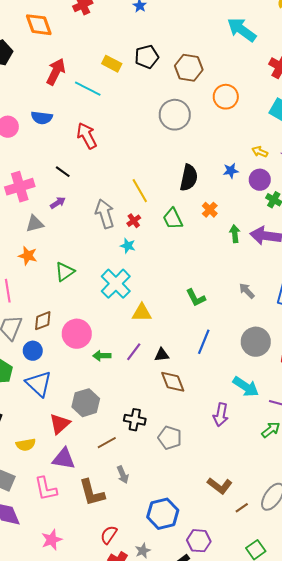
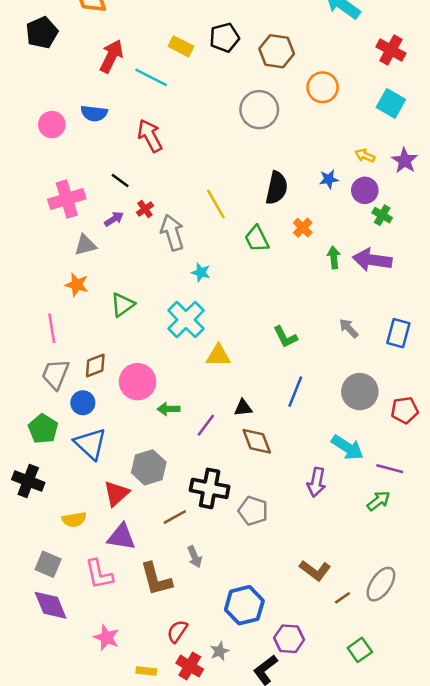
red cross: (134, 221) -> (145, 209), moved
purple line: (134, 352) -> (206, 425), moved
black cross: (135, 420) -> (210, 488), size x1.4
pink star: (52, 540) -> (106, 638), turned -30

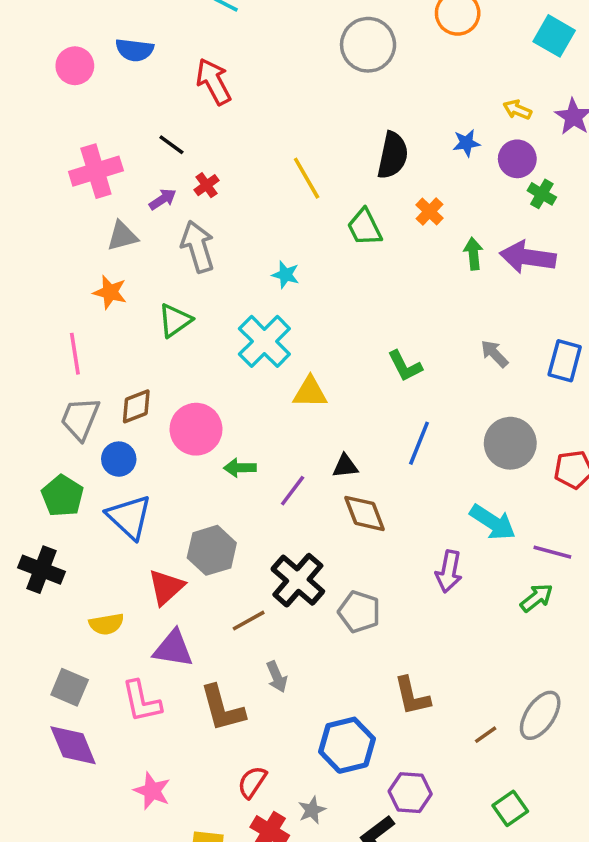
gray arrow: (172, 233) -> (198, 247), moved
black cross: (210, 488) -> (298, 580), turned 30
brown L-shape: (315, 570) -> (412, 696), moved, turned 40

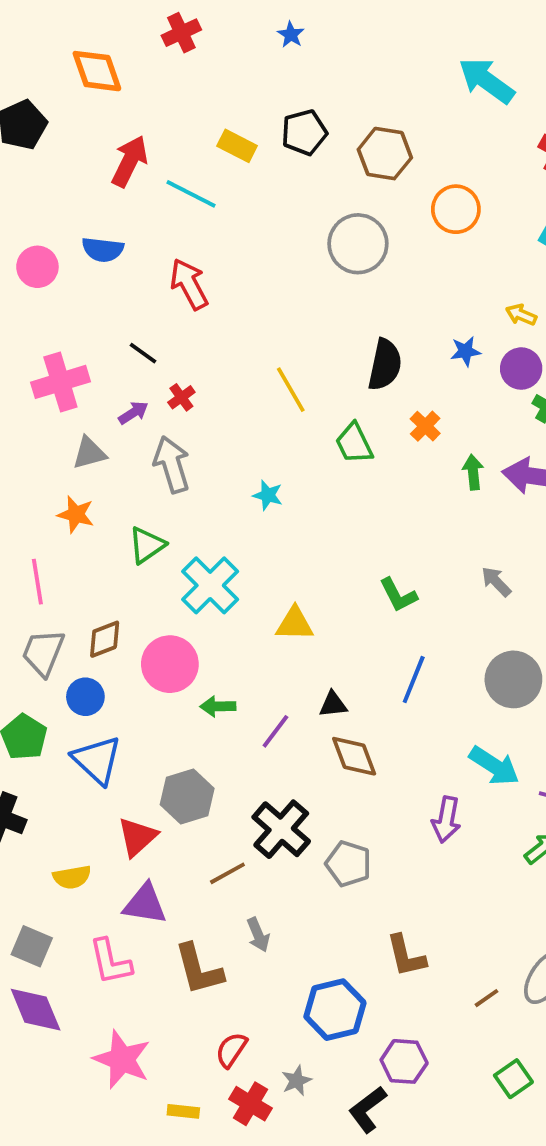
cyan cross: (264, 341) -> (210, 585), moved
pink star: (152, 791) -> (122, 1060), size x1.4

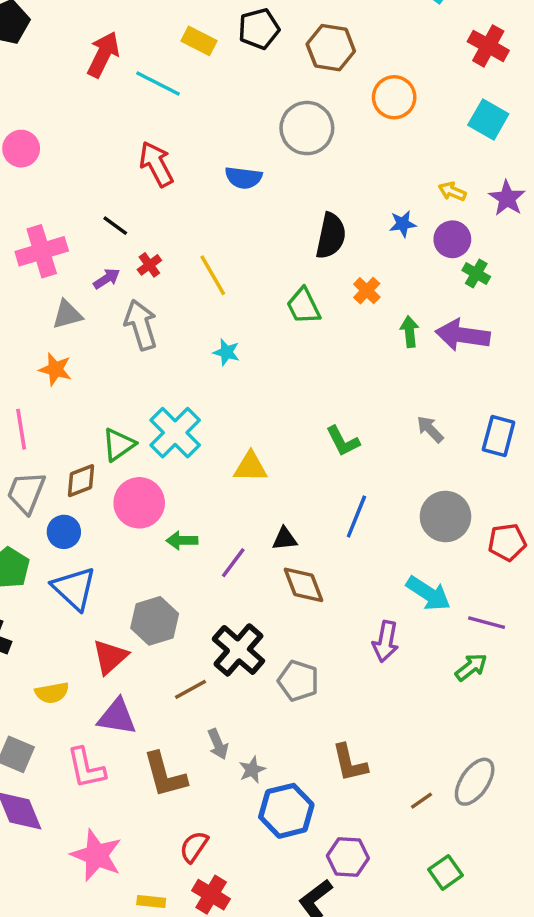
blue semicircle: (103, 250) -> (244, 178), moved
yellow line: (291, 390) -> (213, 275), moved
green triangle: (147, 545) -> (119, 445), moved
gray star: (297, 1081) -> (252, 770), moved

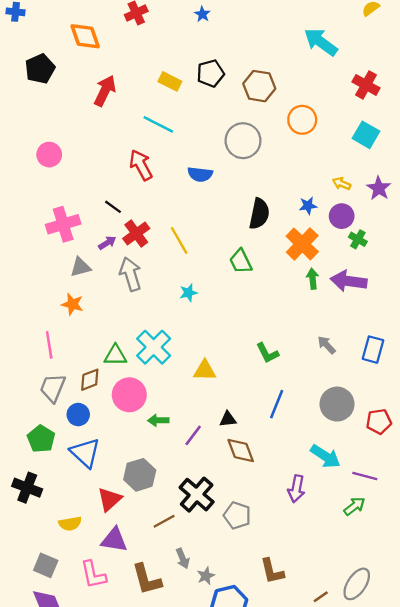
cyan line: (158, 84) -> (158, 124), moved
red cross: (149, 265) -> (136, 233), size x1.6
orange cross: (367, 291) -> (302, 244), moved, size x1.8
cyan star: (226, 352) -> (188, 293), turned -30
green triangle: (119, 445) -> (115, 355), turned 35

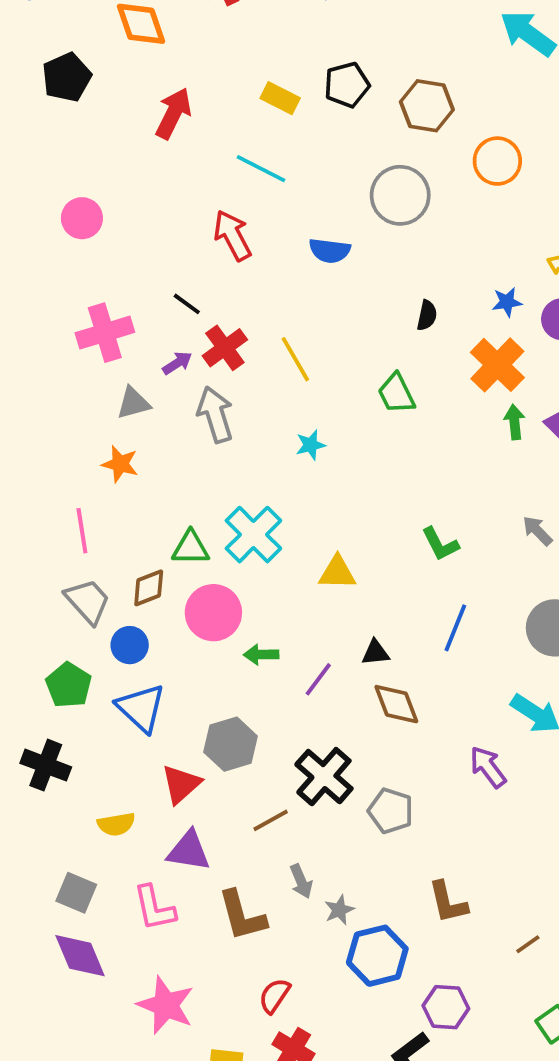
black semicircle: (259, 214) -> (427, 315), size x0.6
gray trapezoid: (53, 388) -> (88, 601), turned 116
purple arrow: (296, 489) -> (488, 767), turned 132

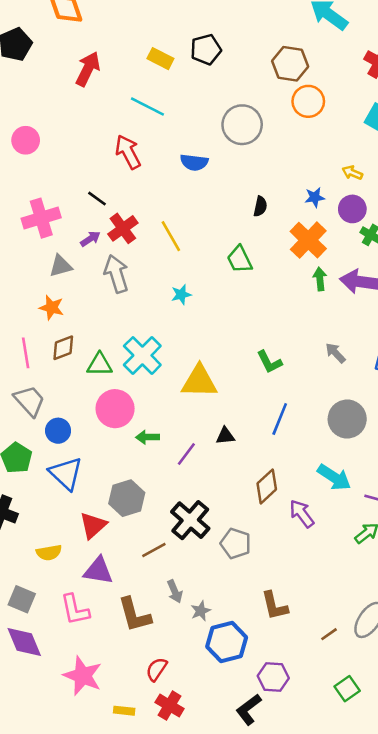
brown hexagon: (427, 106) -> (290, 64), moved
yellow triangle: (337, 573) -> (199, 381), size x1.4
brown diamond: (149, 588) -> (63, 348), moved
brown diamond: (396, 704) -> (267, 486), moved, turned 68

